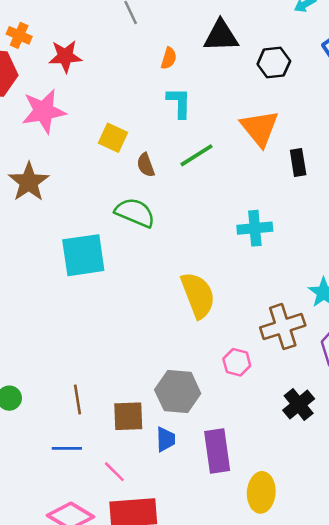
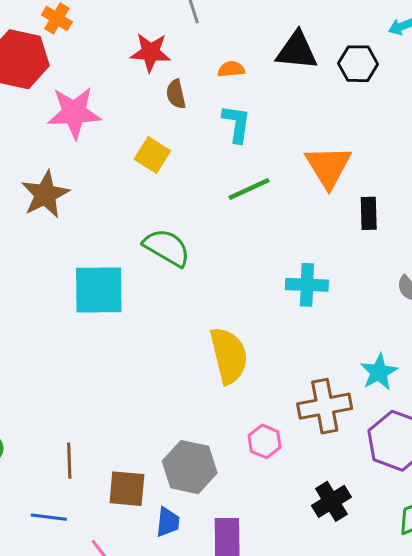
red star: (65, 56) -> (150, 52), moved
orange semicircle: (169, 58) -> (231, 69), turned -120
black hexagon: (274, 63) -> (358, 64), moved
brown semicircle: (146, 165) -> (176, 94), moved

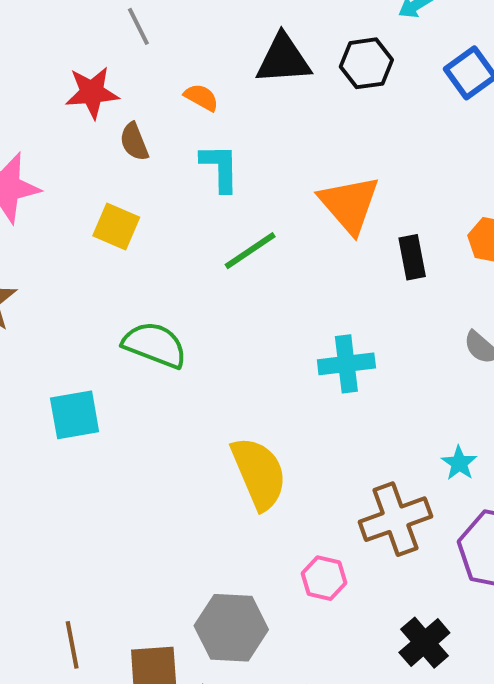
orange semicircle: (231, 69) -> (201, 97), turned 44
cyan square: (99, 290) -> (75, 415), size x0.7
cyan star: (379, 372) -> (459, 463), size x0.7

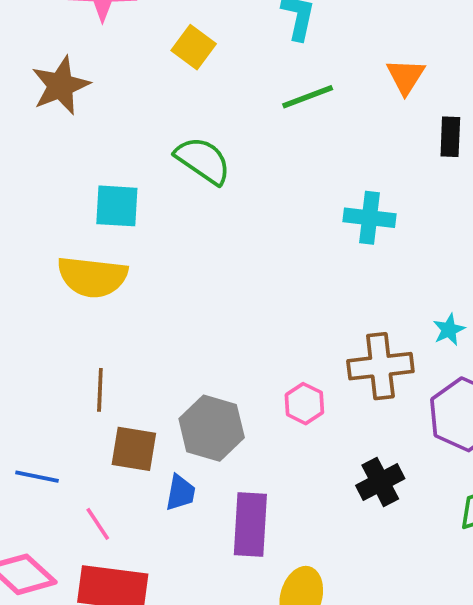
orange triangle: (349, 204) -> (406, 76), size x0.7
yellow semicircle: (259, 473) -> (92, 277), moved, turned 106
brown line: (72, 645) -> (100, 390), moved

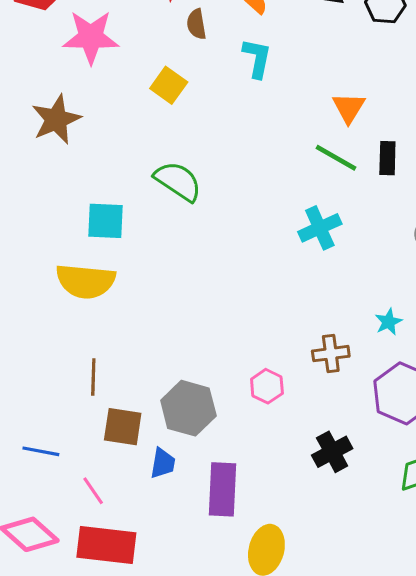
green line: (308, 97) -> (336, 158), moved, turned 51
cyan cross: (369, 218) -> (320, 228), turned -30
brown cross: (380, 366) -> (331, 354), size x0.7

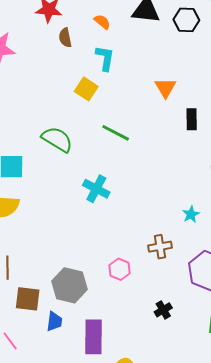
yellow square: (169, 85) -> (86, 89), moved
green line: (336, 158) -> (116, 133), moved
cyan cross: (320, 228) -> (96, 189), moved, turned -36
cyan star: (388, 322) -> (191, 214), moved
black cross: (332, 452) -> (163, 310), size x0.7

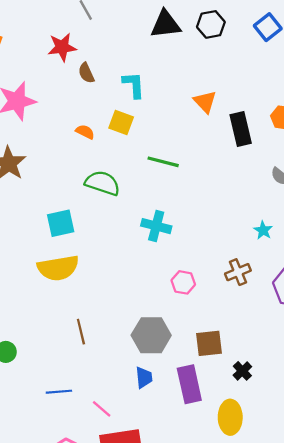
orange semicircle: (102, 22) -> (85, 132), moved
black rectangle: (192, 119) -> (241, 129), size x1.4
pink hexagon: (120, 269) -> (183, 282), moved
brown square: (28, 299) -> (209, 343), moved
black cross: (163, 310) -> (242, 371), moved

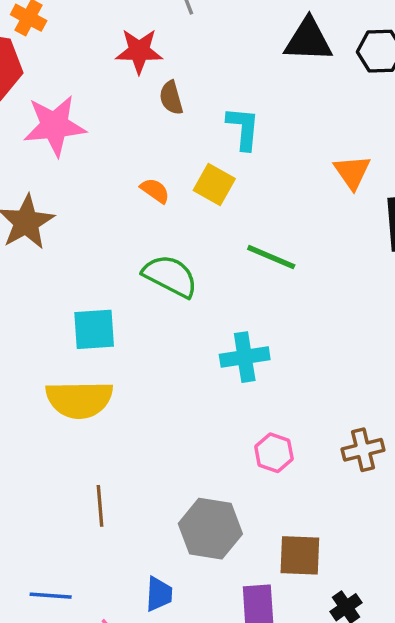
cyan cross: (156, 226) -> (245, 357), turned -32
blue trapezoid: (144, 377) -> (159, 594), moved

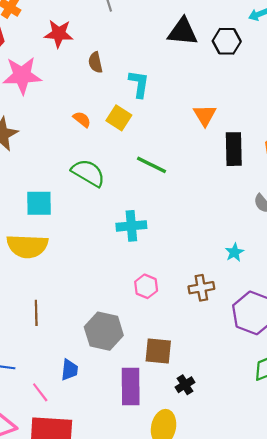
red star: (139, 51) -> (59, 34), moved

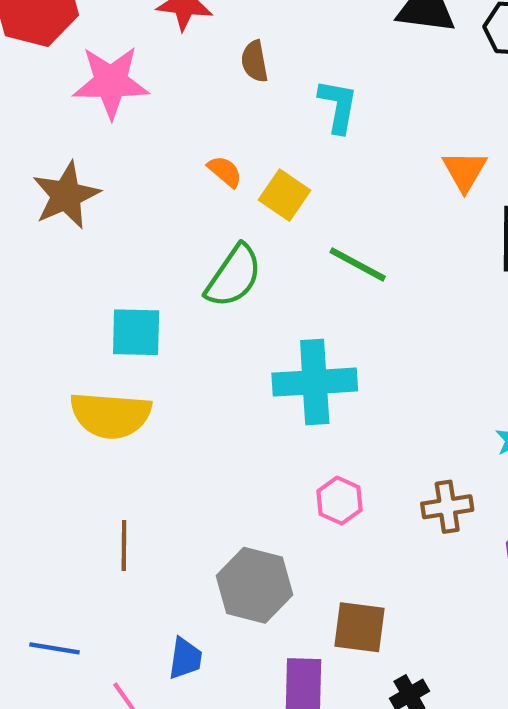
yellow square: (119, 118) -> (285, 195), moved
green semicircle: (88, 173) -> (234, 276), turned 92
cyan cross: (131, 226) -> (315, 382), size x1.4

